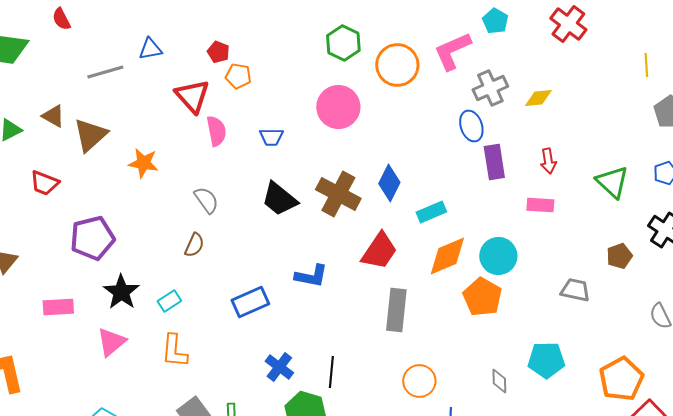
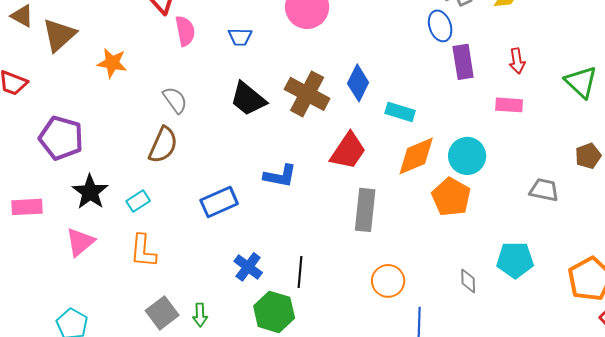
cyan rectangle: (431, 212) -> (400, 112), turned 40
purple pentagon: (92, 238) -> (61, 138), turned 30
brown semicircle: (194, 245) -> (163, 145), size x1.5

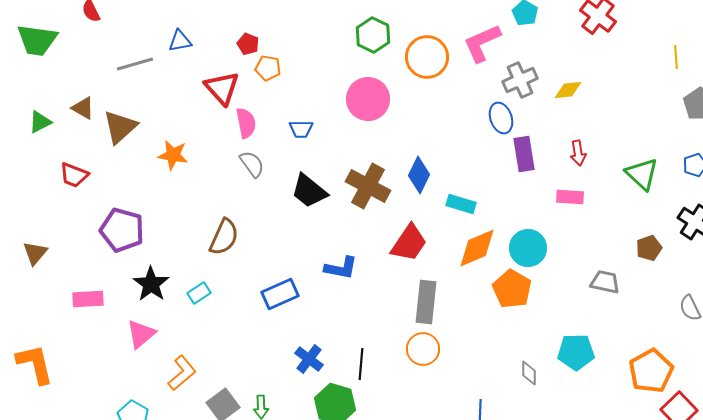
gray semicircle: (175, 100) -> (252, 164), moved
orange L-shape: (143, 251) -> (182, 373), moved, turned -135
orange circle: (388, 281) -> (423, 349), moved

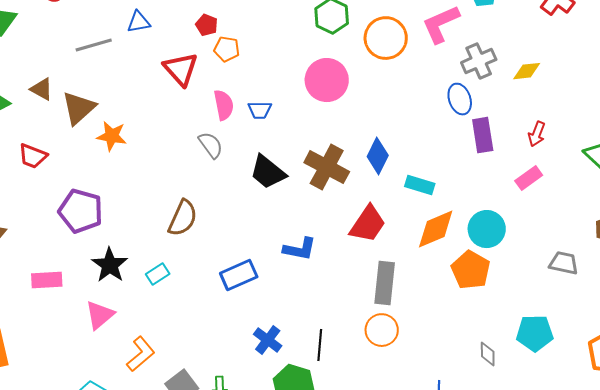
pink semicircle: (246, 123) -> (224, 105), moved
red arrow: (578, 153) -> (537, 134), turned 30
orange star: (173, 155) -> (112, 136), moved
pink rectangle: (570, 197) -> (529, 178), turned -40

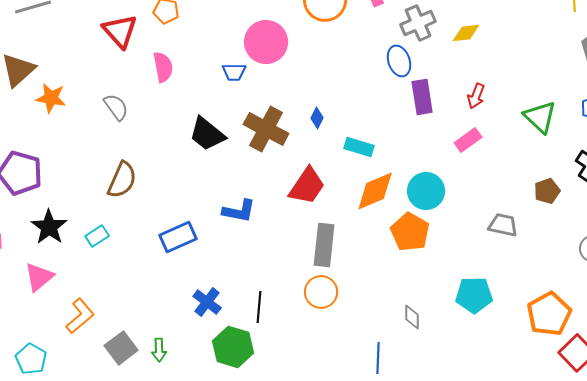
blue trapezoid: (260, 110) -> (234, 72), moved
gray semicircle: (211, 145) -> (116, 107), moved
blue diamond: (378, 156) -> (317, 118), size x0.6
gray diamond: (488, 354) -> (412, 317), moved

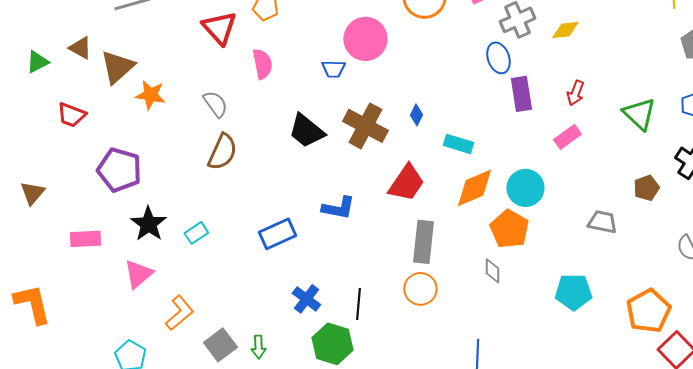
brown semicircle: (122, 180) -> (222, 152), moved
gray diamond: (412, 317) -> (492, 271), moved

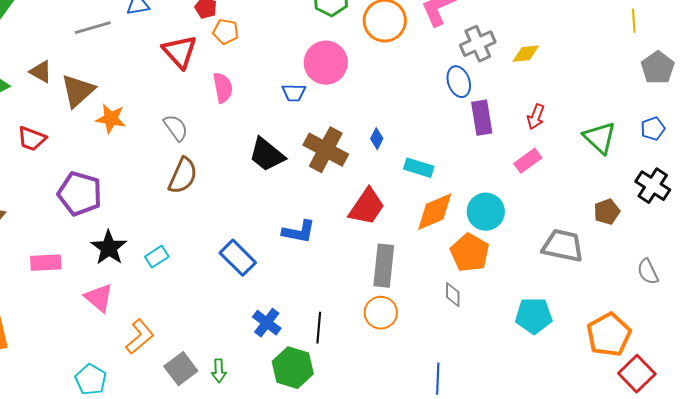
gray trapezoid: (602, 222) -> (563, 246), size x1.4
blue rectangle: (277, 234) -> (238, 258), turned 69
pink triangle: (138, 274) -> (99, 298), turned -40

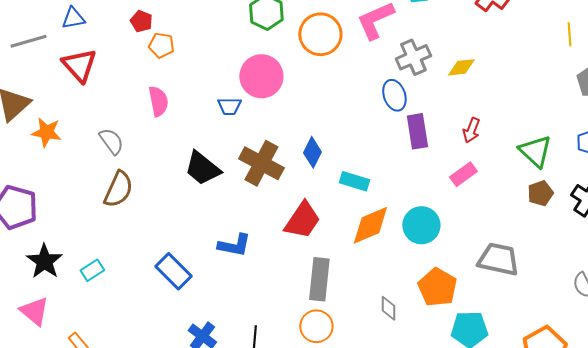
red triangle: (180, 52) -> (79, 65), moved
blue diamond: (377, 139) -> (312, 152), size x1.4
brown pentagon: (607, 212) -> (540, 193), moved
orange pentagon: (470, 253) -> (437, 287), moved

